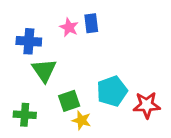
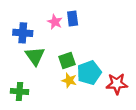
green square: (69, 101) -> (67, 61), moved
yellow star: (82, 120) -> (69, 80), moved

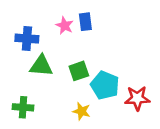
green triangle: (35, 56) -> (41, 66), turned -50
cyan pentagon: (89, 73) -> (105, 85), turned -30
yellow star: (69, 80) -> (81, 111), moved

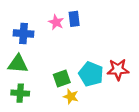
green triangle: (41, 66) -> (18, 64), moved
green square: (79, 71) -> (62, 78), moved
red star: (137, 98) -> (118, 69), moved

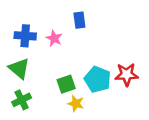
pink star: (56, 22) -> (54, 38), moved
green triangle: (18, 64) -> (19, 68), turned 35
green cross: (20, 93) -> (22, 100), turned -30

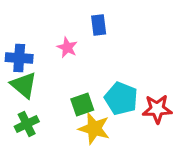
blue cross: (25, 36) -> (19, 58), moved
red star: (127, 74) -> (157, 109), moved
yellow star: (76, 103) -> (94, 129), size x1.5

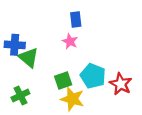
pink star: (67, 47) -> (70, 41), moved
green triangle: (24, 85) -> (29, 58), moved
red star: (157, 109) -> (121, 84), turned 30

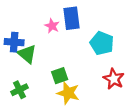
blue rectangle: (76, 19) -> (71, 18), size x1.5
pink star: (70, 41) -> (52, 26), moved
cyan pentagon: (93, 76) -> (102, 43), moved

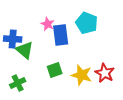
blue rectangle: (71, 18) -> (61, 35), moved
cyan pentagon: (102, 43) -> (87, 23), moved
yellow star: (68, 93) -> (82, 75), moved

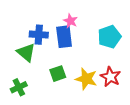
cyan pentagon: (87, 23) -> (109, 37), moved, turned 30
pink star: (48, 24) -> (70, 21), moved
blue cross: (13, 39) -> (39, 35), moved

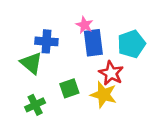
blue rectangle: (64, 37) -> (93, 43), moved
red star: (110, 77) -> (111, 73), moved
green cross: (19, 87) -> (35, 105), moved

